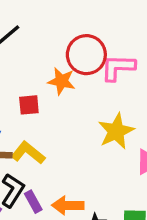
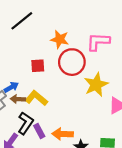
red circle: (86, 55) -> (72, 62), moved
orange star: (61, 81) -> (60, 39), moved

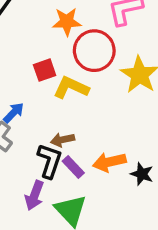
yellow L-shape: (36, 98) -> (71, 88), moved
brown arrow: (18, 99) -> (63, 140), moved

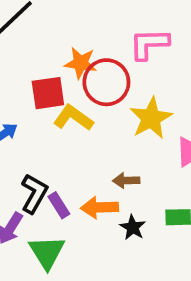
orange star: (67, 22) -> (81, 63), moved
red square: (45, 70) -> (48, 93), size x1.4
brown arrow: (63, 140) -> (126, 180), moved

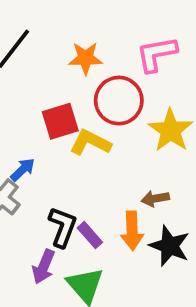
orange star: (81, 63) -> (86, 58), moved
orange arrow: (99, 207) -> (132, 231), turned -81
black star: (133, 227) -> (170, 246), size x1.5

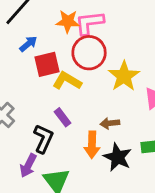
pink L-shape: (157, 54) -> (89, 23), moved
blue arrow: (23, 170) -> (28, 44), moved
purple rectangle: (90, 235) -> (63, 117), moved

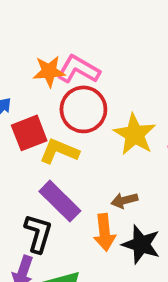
pink L-shape: (89, 23) -> (78, 69), turned 44
purple rectangle: (63, 117) -> (60, 201), size x1.6

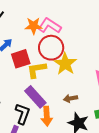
yellow star: (135, 134) -> (65, 64), moved
yellow L-shape: (59, 151) -> (37, 70), turned -35
orange arrow: (105, 232) -> (47, 116), moved

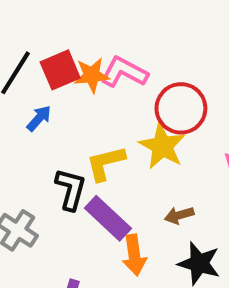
red circle: (51, 48) -> (181, 108), moved
red square: (21, 59) -> (60, 70), moved
black L-shape: (23, 114) -> (71, 189), moved

